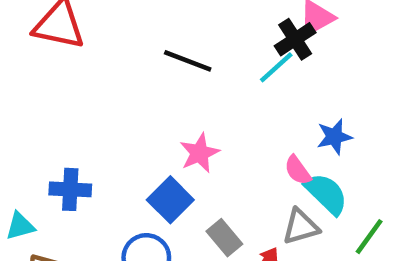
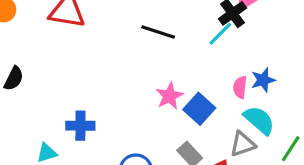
pink semicircle: (298, 170) -> (240, 87), moved, turned 45
blue square: (170, 200) -> (199, 109), moved

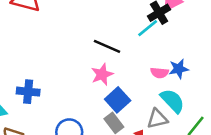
black line: (158, 32) -> (107, 46), moved
pink semicircle: (240, 87) -> (159, 73), turned -96
blue square: (199, 109) -> (118, 100), moved

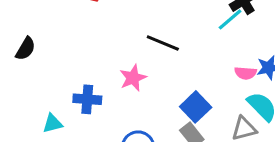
black line: (107, 46) -> (163, 43), moved
pink star: (102, 74) -> (133, 78), moved

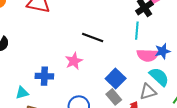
cyan line: (230, 19) -> (137, 31), moved, turned -42
pink semicircle: (246, 73) -> (148, 55), size x1.5

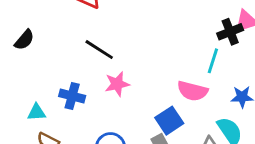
black line: (93, 37) -> (99, 50), moved
pink semicircle: (148, 55) -> (192, 91), moved

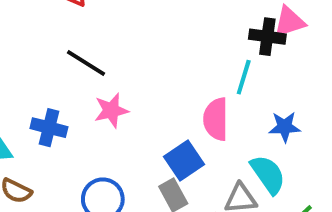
black cross: (230, 32) -> (267, 37), turned 30
pink semicircle: (192, 91) -> (216, 119), turned 76

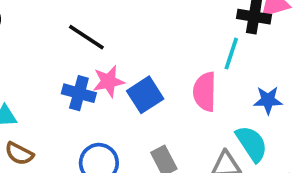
blue cross: (49, 128) -> (79, 93), moved
blue square: (184, 161) -> (145, 95), moved

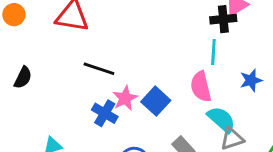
blue cross: (79, 93) -> (105, 113), turned 30
cyan semicircle: (252, 144) -> (221, 119), moved

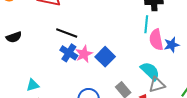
black semicircle: (23, 78) -> (14, 37), turned 42
pink semicircle: (201, 87) -> (156, 40), moved
blue cross: (105, 113) -> (69, 53), moved

